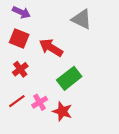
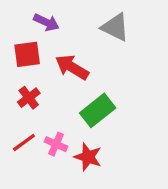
purple arrow: (21, 12) -> (46, 22), moved
red square: (19, 39) -> (27, 54), turned -30
pink cross: (40, 102) -> (56, 144), turned -35

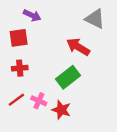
gray triangle: (115, 27) -> (95, 19), moved
red arrow: (72, 67) -> (78, 47), moved
red cross: (29, 98) -> (20, 68), turned 32

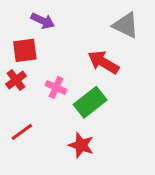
red cross: (20, 68) -> (16, 80), moved, turned -32
pink cross: (39, 101) -> (56, 87), moved

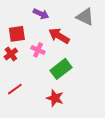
purple arrow: (43, 21) -> (41, 14), moved
red arrow: (103, 62) -> (59, 36), moved
pink cross: (56, 87) -> (38, 50), moved

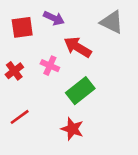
red square: (17, 34) -> (22, 27), moved

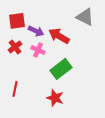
purple arrow: (54, 18) -> (36, 31), moved
red cross: (14, 71) -> (15, 47), moved
red line: (20, 117) -> (15, 89), turned -42

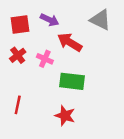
purple arrow: (36, 31) -> (50, 20), moved
green rectangle: (61, 69) -> (72, 81), turned 45

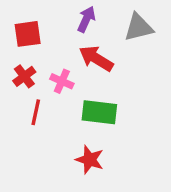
purple arrow: (50, 20) -> (86, 19), moved, turned -90
gray triangle: (100, 20) -> (139, 27), turned -40
red line: (18, 105) -> (36, 112), moved

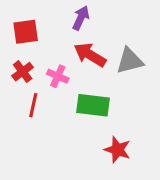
gray triangle: (139, 27) -> (130, 61), moved
red star: (90, 160) -> (118, 150), moved

